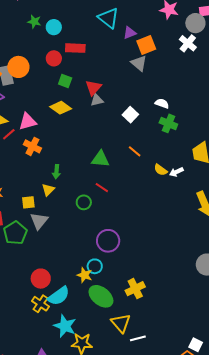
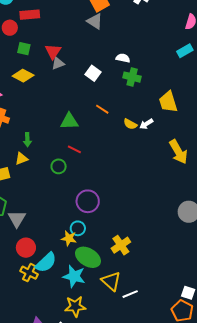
yellow triangle: (48, 190) -> (21, 159), turned 32
gray triangle: (39, 221) -> (17, 219), moved
cyan star: (65, 326) -> (74, 276), moved

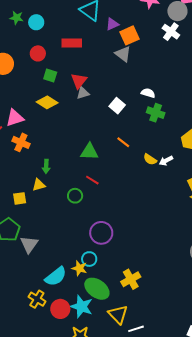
red rectangle: (30, 15) -> (72, 43), moved
red circle: (26, 248) -> (60, 309), moved
cyan semicircle: (46, 262) -> (56, 276), moved

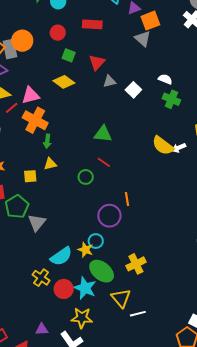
gray triangle: (83, 93) -> (109, 81), moved
orange cross: (21, 142) -> (35, 120), size x1.4
orange line: (123, 142) -> (127, 199), moved, turned 40
yellow semicircle: (150, 159) -> (163, 146), size x1.6
green arrow: (46, 166) -> (47, 141), moved

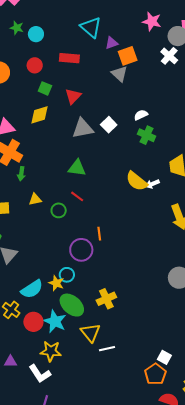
white semicircle: (165, 79) -> (141, 115), turned -48
gray triangle: (109, 81) -> (83, 128), moved, size x1.6
yellow diamond: (64, 82) -> (39, 115), turned -55
yellow triangle: (50, 164) -> (35, 199), moved

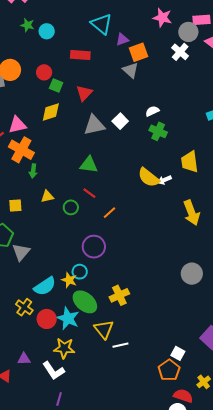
red circle: (35, 65) -> (44, 72), moved
orange line: (99, 234) -> (109, 213), moved, turned 56

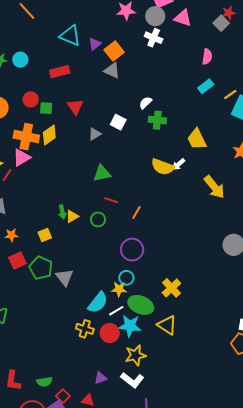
gray triangle: (94, 125) -> (95, 134), size x0.6
orange cross: (21, 150) -> (26, 137), moved
green arrow: (33, 171) -> (62, 212), moved
white line: (120, 345) -> (116, 311), moved

